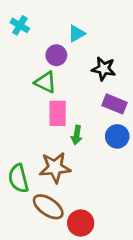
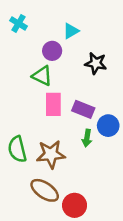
purple rectangle: (114, 104) -> (83, 109), moved
green arrow: (77, 135) -> (87, 138), moved
green semicircle: (18, 178) -> (17, 149), moved

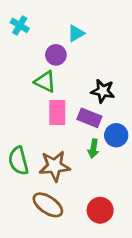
black star: (96, 63) -> (103, 91), moved
red circle: (75, 205) -> (100, 210), moved

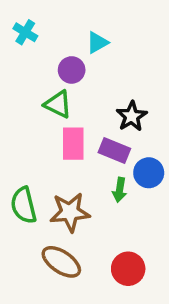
black star: (103, 91) -> (132, 116), turned 30

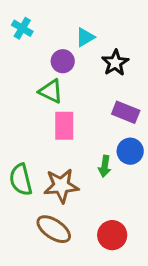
black star: (132, 116) -> (115, 63), moved
purple rectangle: (114, 150) -> (126, 112), moved

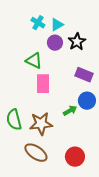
cyan cross: (22, 28) -> (38, 23), moved
purple circle: (63, 61) -> (55, 43), moved
green arrow: (105, 166) -> (70, 111), turned -128

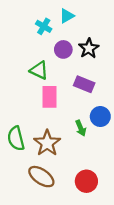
cyan triangle: (57, 25) -> (67, 16), moved
purple rectangle: (84, 75) -> (84, 84), moved
green arrow: (70, 111) -> (81, 128), turned 96
brown star: (41, 124) -> (47, 143), turned -30

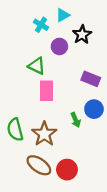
black star: (89, 48) -> (82, 35), moved
purple rectangle: (84, 84) -> (91, 79), moved
red circle: (86, 181) -> (67, 170), moved

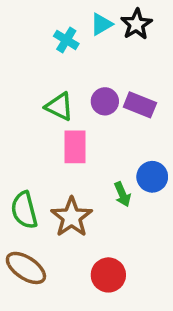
black star: (82, 35) -> (136, 24), moved
purple circle: (59, 46) -> (105, 101), moved
purple rectangle: (91, 79) -> (140, 105), moved
brown ellipse: (39, 165) -> (26, 268), moved

